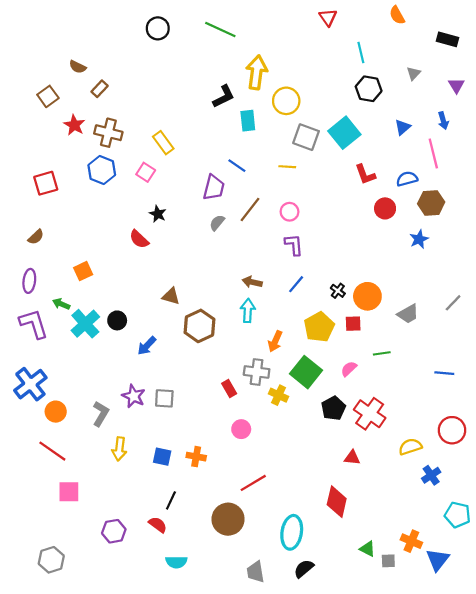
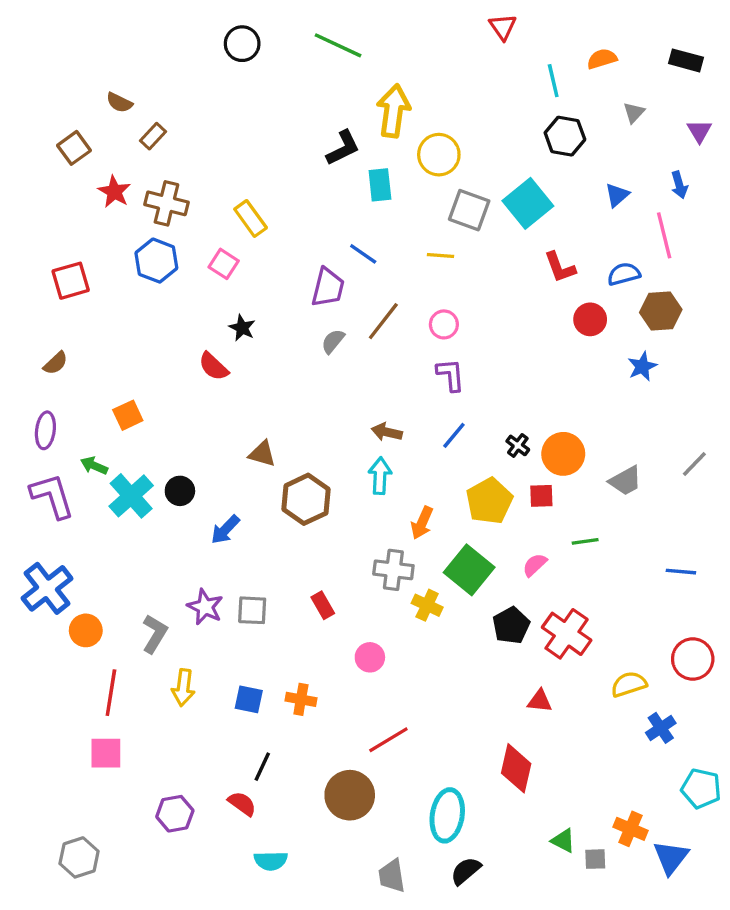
orange semicircle: (397, 15) -> (602, 59), moved, turned 102
red rectangle: (229, 388) -> (323, 605), moved
red line: (52, 451) -> (111, 693), moved, turned 64

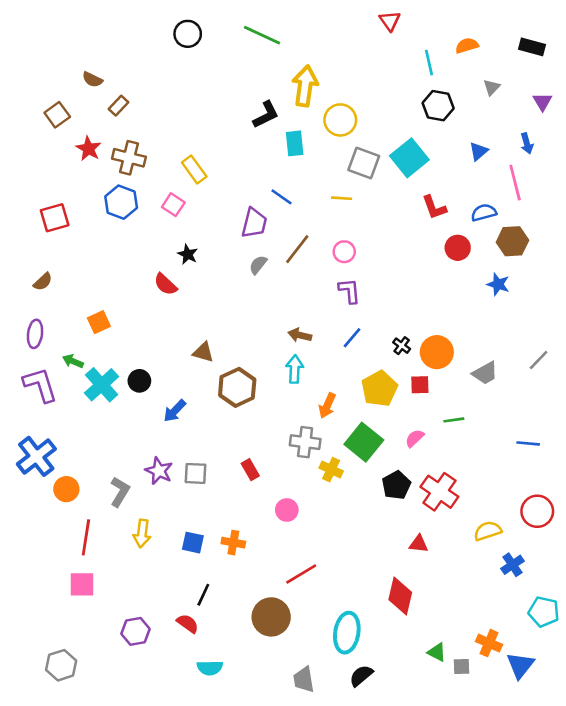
blue star: (642, 366) -> (498, 284), turned -30

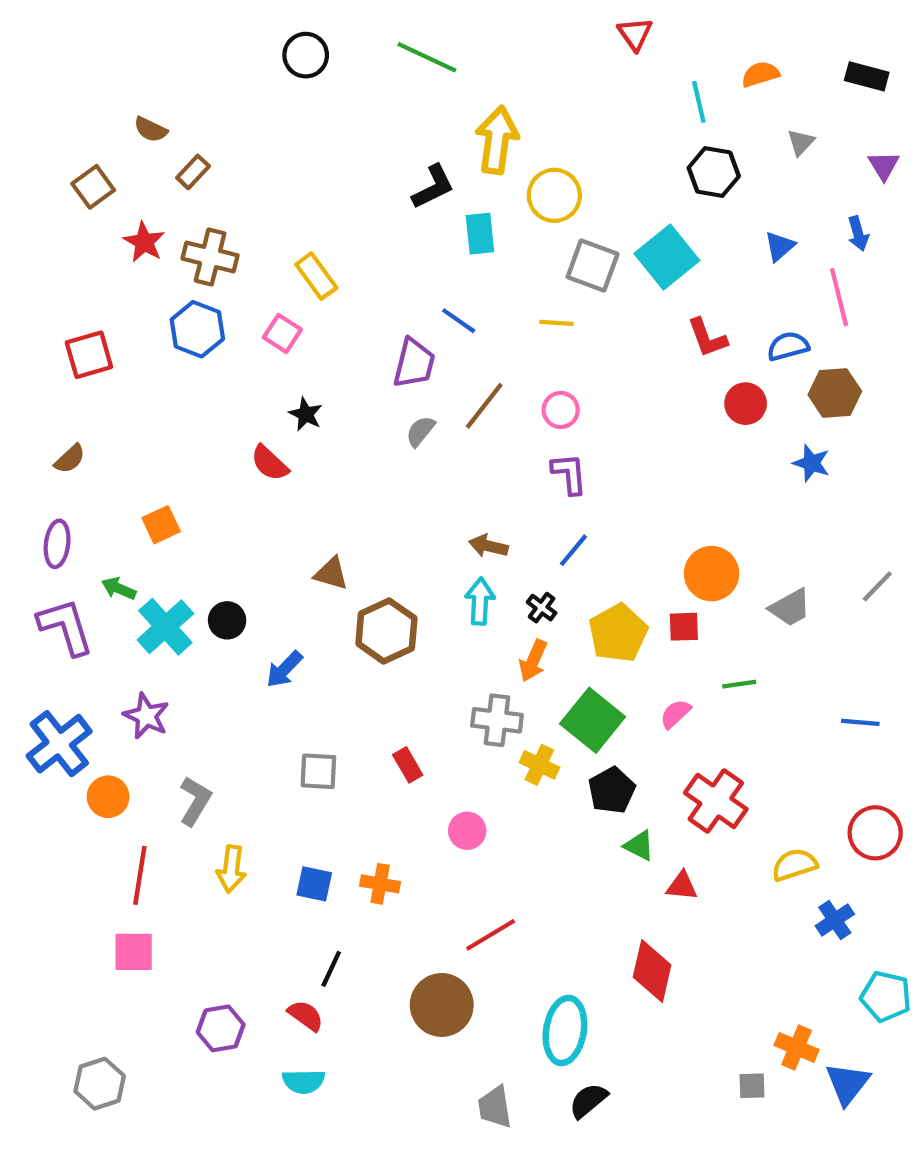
black cross: (402, 346) -> (542, 608), moved
purple star: (159, 471) -> (146, 716), moved
black pentagon: (396, 485) -> (612, 790), moved
green triangle: (437, 652) -> (639, 846), moved
cyan semicircle: (210, 668) -> (304, 1081), moved

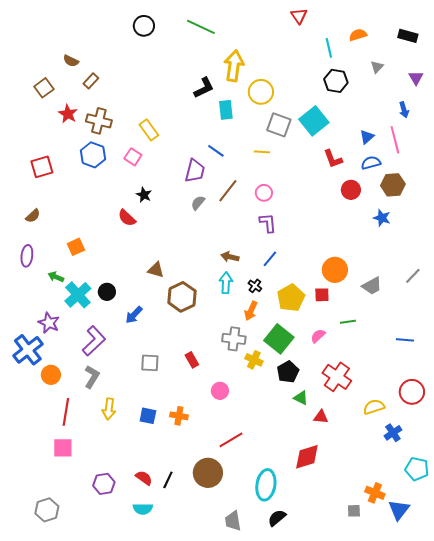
blue triangle: (780, 246) -> (367, 137), moved
purple L-shape: (66, 627) -> (94, 341), moved, turned 64
purple star: (146, 716) -> (49, 323), moved
black line: (331, 969) -> (168, 480), moved
red diamond: (652, 971) -> (307, 457), turned 60

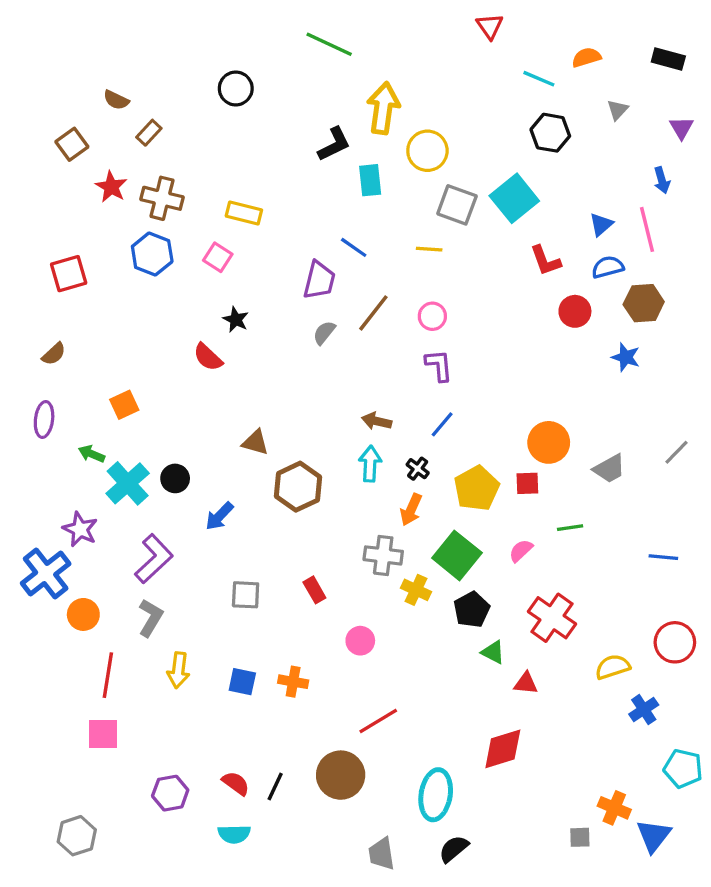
black circle: (144, 26) -> (236, 88), moved
cyan line: (329, 48) -> (539, 79), turned -54
yellow rectangle: (149, 130) -> (244, 213), turned -40

